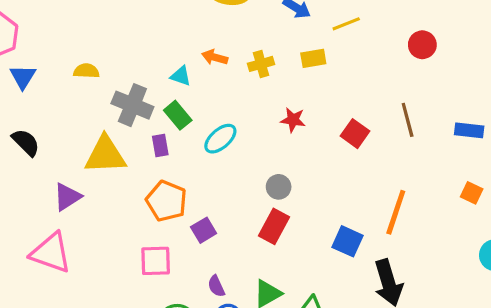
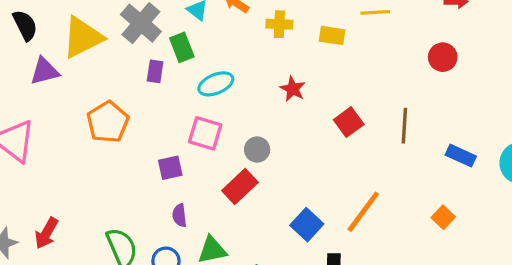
yellow triangle: (105, 155) -> (83, 37), moved, turned -42
purple triangle: (67, 197) -> (45, 71), moved
orange pentagon: (166, 201) -> (108, 122), moved
pink square: (156, 261) -> (205, 133), moved
purple semicircle: (216, 286) -> (179, 215), moved

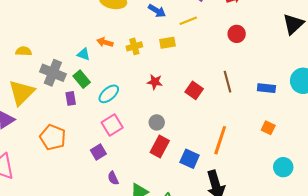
pink square: (205, 133) -> (112, 125), turned -30
gray circle: (257, 150) -> (157, 122), moved
red rectangle: (240, 187) -> (160, 146), moved

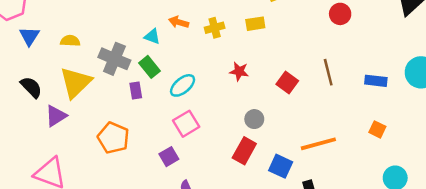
yellow semicircle: (24, 51) -> (70, 41), moved
gray circle: (157, 122) -> (254, 119), moved
orange line: (220, 140) -> (318, 144), turned 56

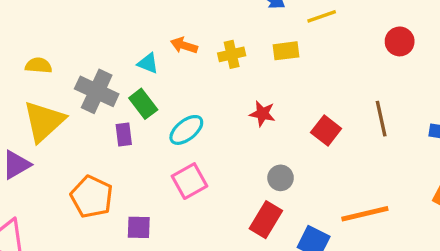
purple square: (169, 157) -> (139, 227), moved, turned 30

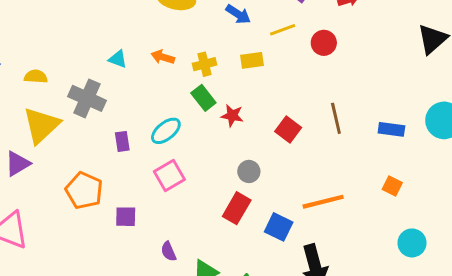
red circle: (400, 41) -> (324, 43), moved
cyan triangle: (148, 63) -> (118, 59), moved
green rectangle: (143, 104) -> (203, 98), moved
purple rectangle: (124, 135) -> (122, 141), moved

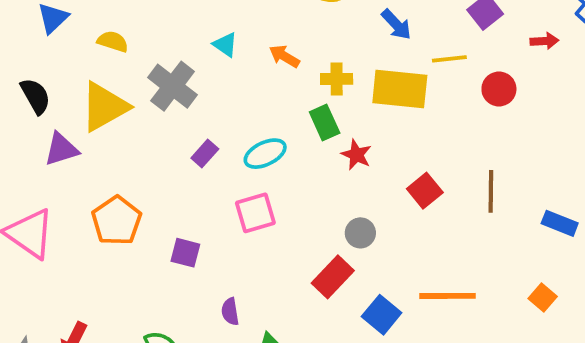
yellow rectangle: (252, 60) -> (400, 89), size x1.8
purple rectangle: (122, 141) -> (205, 154), turned 36
orange pentagon: (84, 191) -> (117, 221), moved

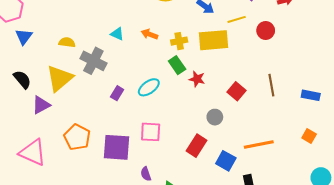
yellow semicircle: (113, 41) -> (67, 42), moved
pink square: (255, 213) -> (151, 132), moved, turned 30
gray circle: (360, 233) -> (215, 117), moved
purple square: (185, 253) -> (116, 147), size x1.8

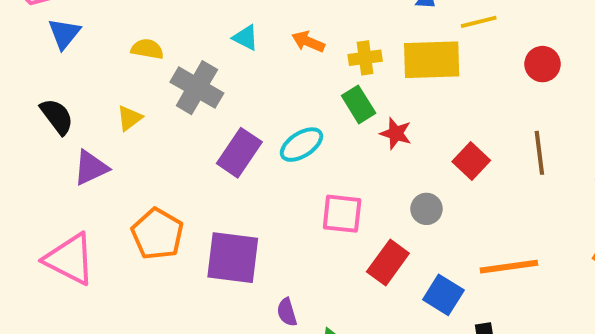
red circle: (266, 30) -> (543, 64), moved
yellow triangle: (60, 78) -> (129, 118), size x0.5
purple rectangle: (117, 93) -> (239, 153), size x1.6
pink square: (151, 132) -> (342, 214), moved

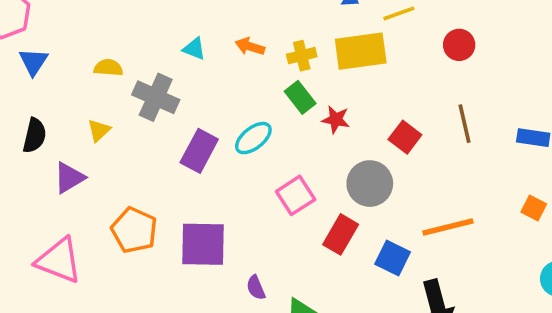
black semicircle: (57, 116) -> (35, 136), turned 56
gray circle: (426, 209) -> (370, 184), size x1.6
pink square: (342, 214) -> (296, 195), turned -33

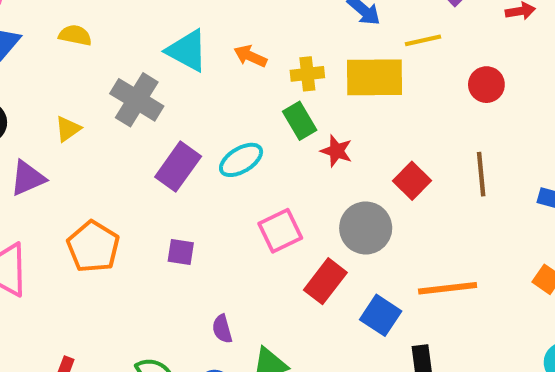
cyan triangle: (194, 49) -> (187, 51), size x1.6
yellow semicircle: (108, 68) -> (75, 35), moved
purple square: (203, 244) -> (181, 252), moved, size x0.5

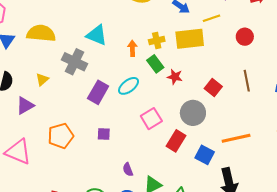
yellow semicircle: (75, 35) -> (41, 33), size x1.8
orange arrow: (250, 56) -> (132, 48), moved, turned 70
orange pentagon: (93, 247) -> (61, 136), turned 30

